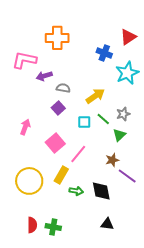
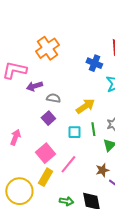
orange cross: (57, 38) -> (47, 48), turned -35
green line: (103, 119) -> (93, 129), turned 40
yellow rectangle: (61, 175) -> (45, 177), moved

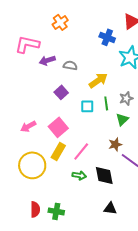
orange cross: (47, 48) -> (60, 22), size x0.7
gray semicircle: (53, 98) -> (70, 65), moved
pink arrow: (15, 137) -> (28, 126), moved, turned -140
pink line: (68, 164) -> (81, 151), moved

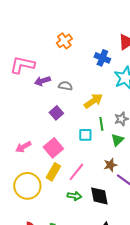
orange cross: (60, 22) -> (64, 41), moved
cyan square: (87, 106) -> (85, 135), moved

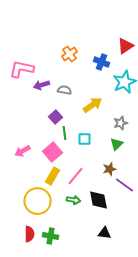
orange cross: (64, 41) -> (70, 54), moved
green line: (101, 124) -> (64, 133), moved
yellow circle: (27, 186) -> (38, 201), moved

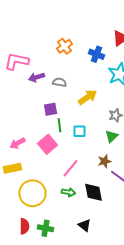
purple square: (56, 117) -> (50, 109), turned 32
yellow rectangle: (52, 176) -> (12, 168), moved, turned 48
black triangle: (104, 233) -> (84, 225), moved, turned 32

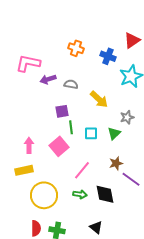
orange cross: (64, 46) -> (76, 48), turned -35
yellow arrow: (87, 97) -> (99, 99), turned 78
green triangle: (111, 136) -> (114, 133), moved
pink arrow: (17, 143) -> (29, 145), turned 119

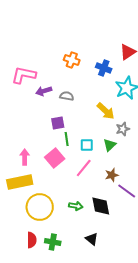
yellow arrow: (99, 99) -> (106, 111), moved
yellow rectangle: (24, 170) -> (20, 182), size x1.4
pink line: (82, 170) -> (84, 168), moved

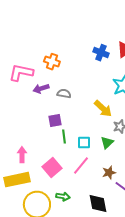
orange cross: (72, 60) -> (52, 62), moved
blue cross: (104, 68) -> (101, 53), moved
pink square: (55, 158) -> (52, 168), moved
green arrow: (76, 206) -> (63, 197), moved

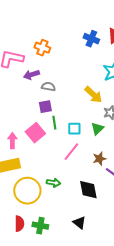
gray semicircle: (64, 94) -> (48, 87), moved
pink square: (52, 168) -> (35, 133), moved

